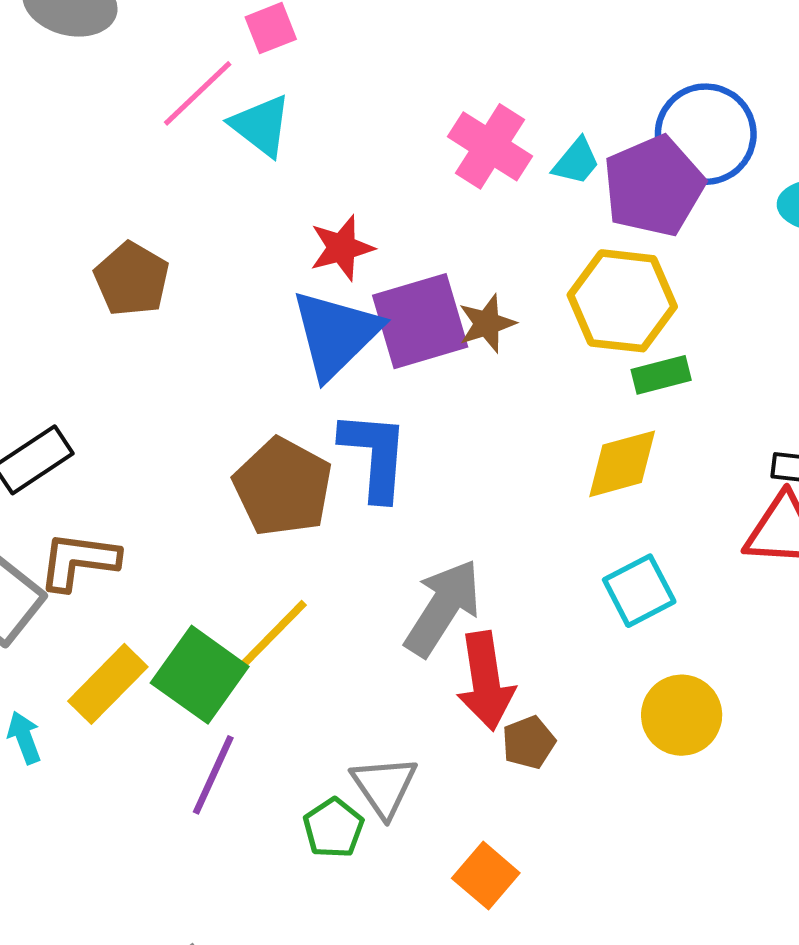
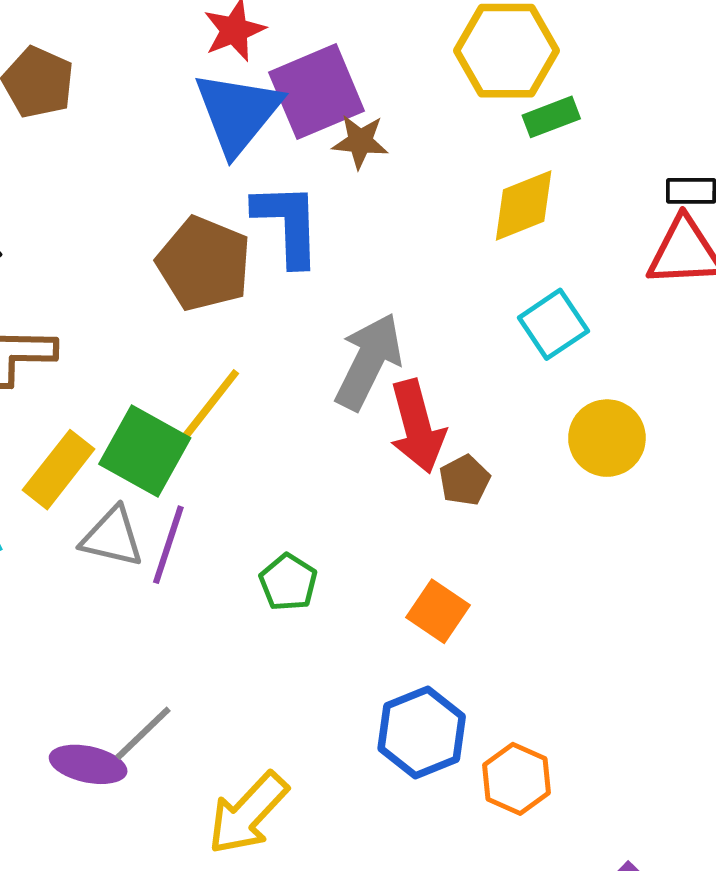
brown star: (487, 324) -> (360, 142), moved, turned 30
gray triangle: (384, 786) -> (112, 537), moved, turned -36

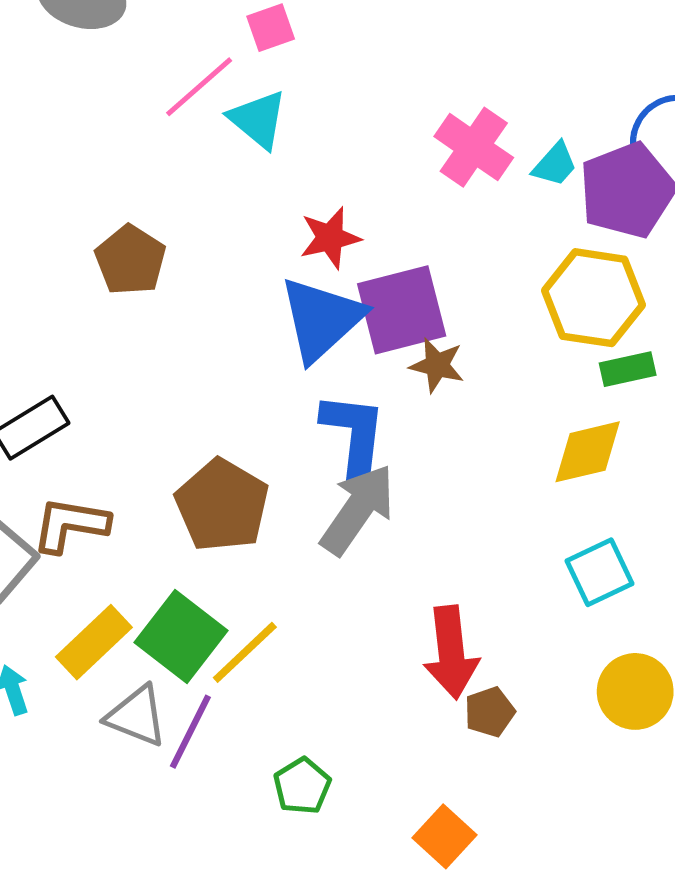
brown pentagon: (204, 264) -> (222, 505), moved
gray arrow: (369, 361) -> (358, 509), moved
yellow line: (211, 404) -> (245, 652), moved

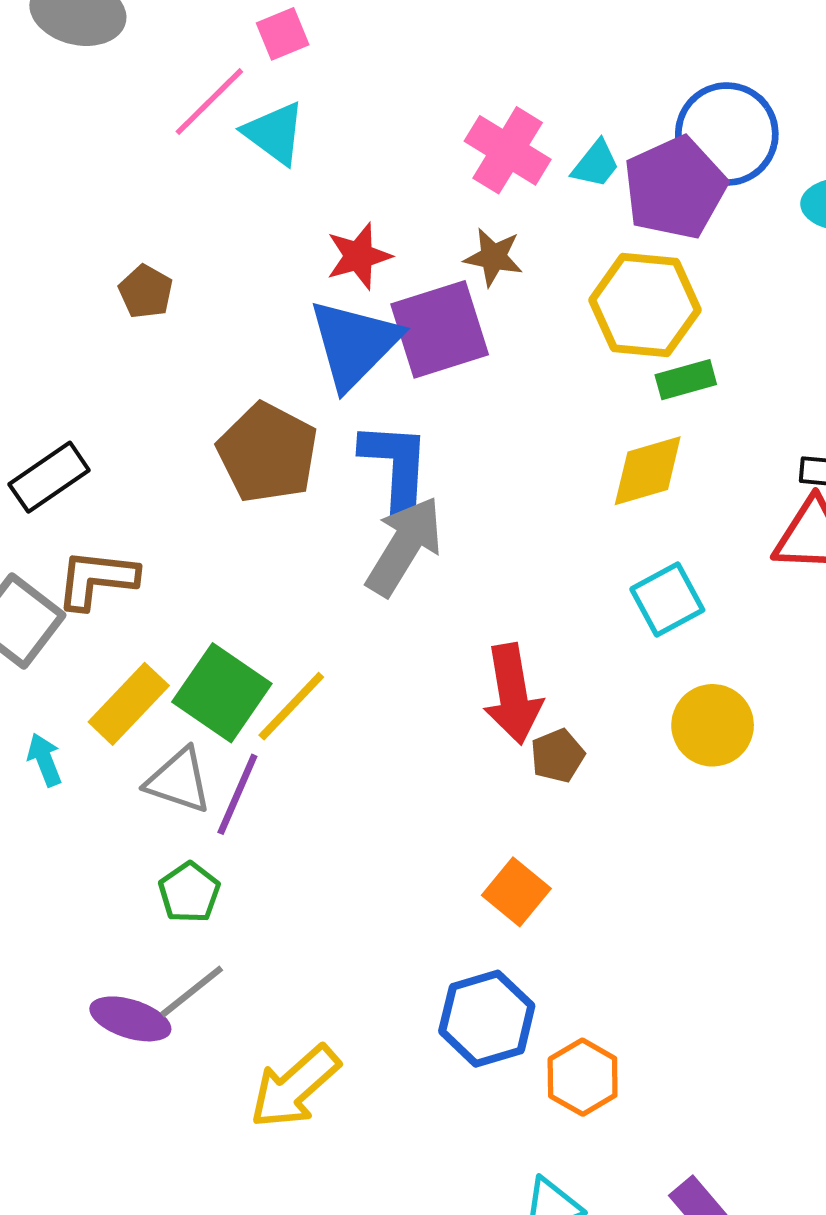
brown pentagon: (130, 260) -> (146, 292), size x0.7
brown star: (437, 365) -> (493, 257), moved
brown pentagon: (222, 505) -> (268, 453), moved
green pentagon: (302, 786) -> (189, 892), moved

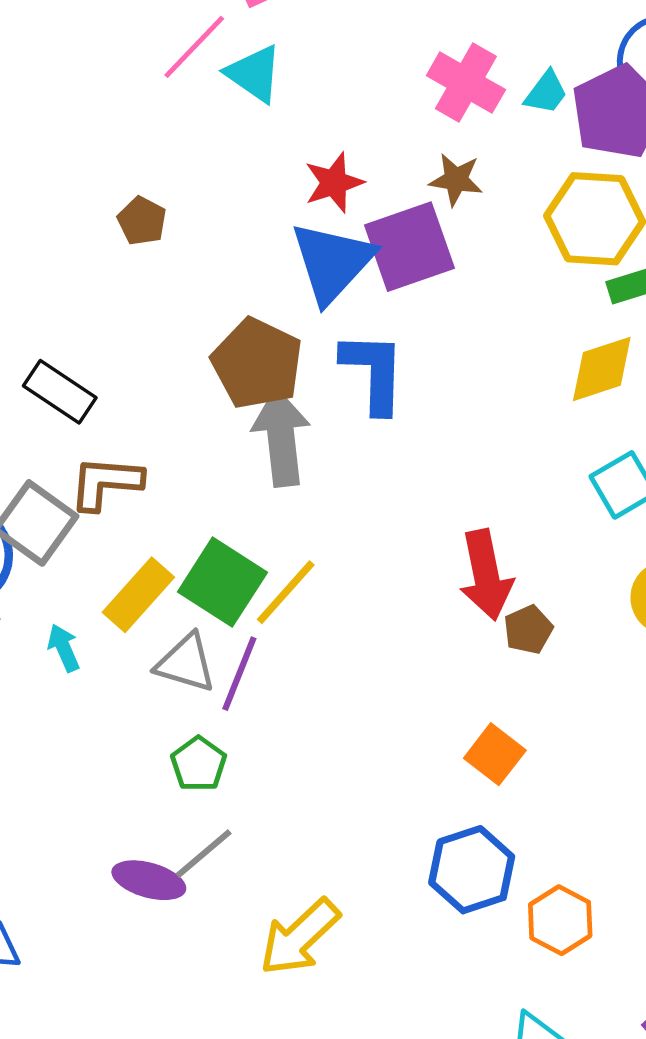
black rectangle: (49, 477) -> (60, 392), turned 70
gray arrow: (404, 546) -> (281, 437), moved, turned -36

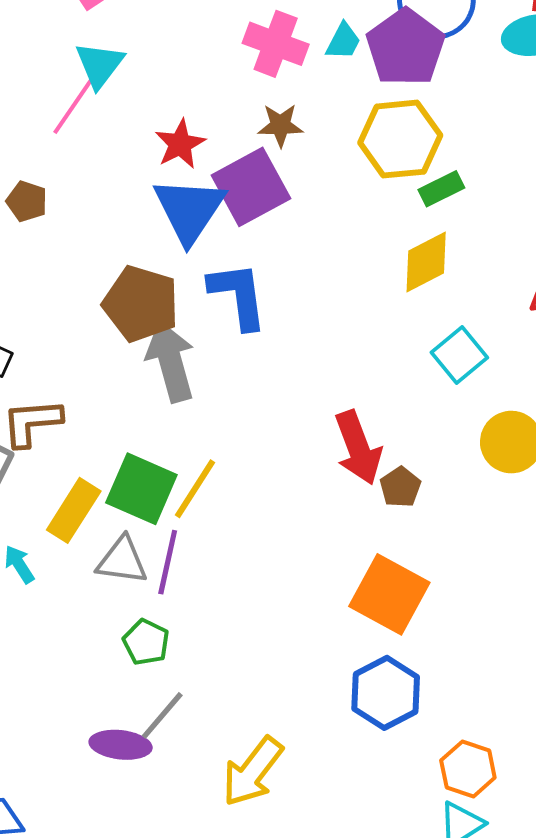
pink line: (194, 47) -> (74, 105), moved
cyan triangle: (254, 74) -> (100, 65), turned 42
orange square: (495, 754) -> (389, 594), size x1.6
orange hexagon: (560, 920) -> (468, 769), moved

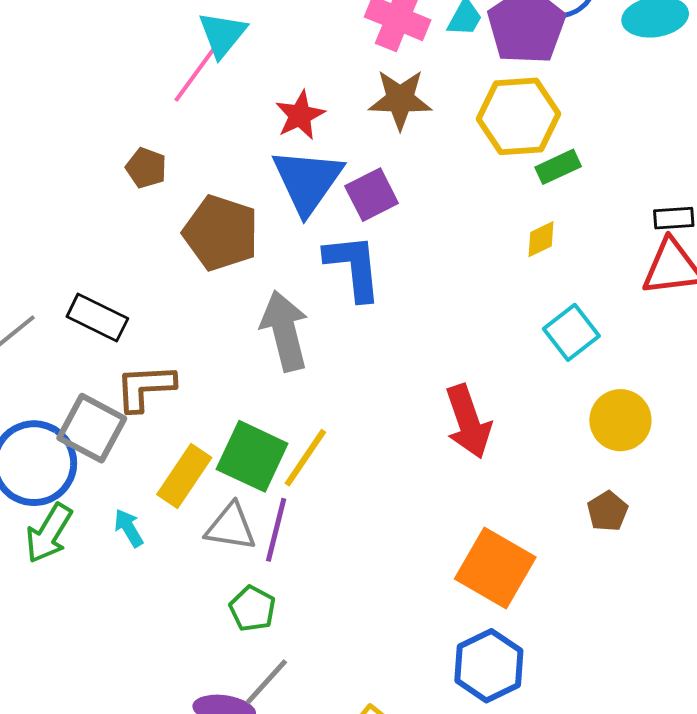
brown star: (280, 125) -> (400, 99), size x1.4
purple square: (251, 187) -> (372, 195), moved, size x0.7
yellow diamond: (426, 262) -> (541, 239), size x0.6
brown pentagon: (141, 304) -> (221, 233), moved
brown pentagon: (400, 487) -> (608, 511), moved

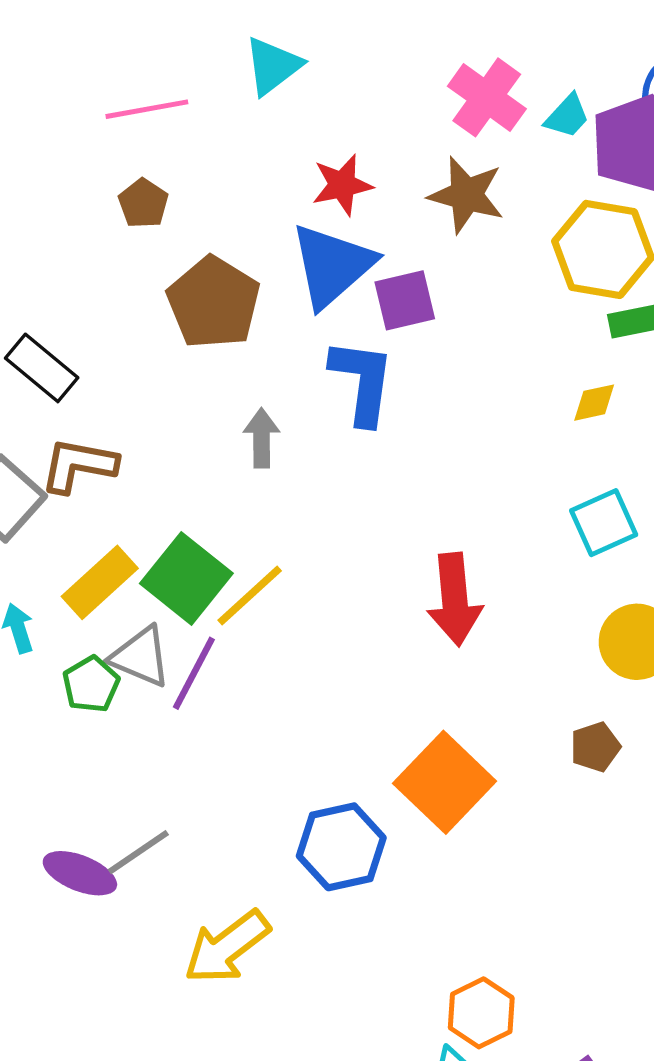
pink line: (196, 73) -> (147, 109), moved, turned 30
gray arrow: (285, 331) -> (262, 438), size x0.6
green pentagon: (252, 609) -> (91, 684), moved
blue hexagon: (489, 666) -> (341, 847), moved

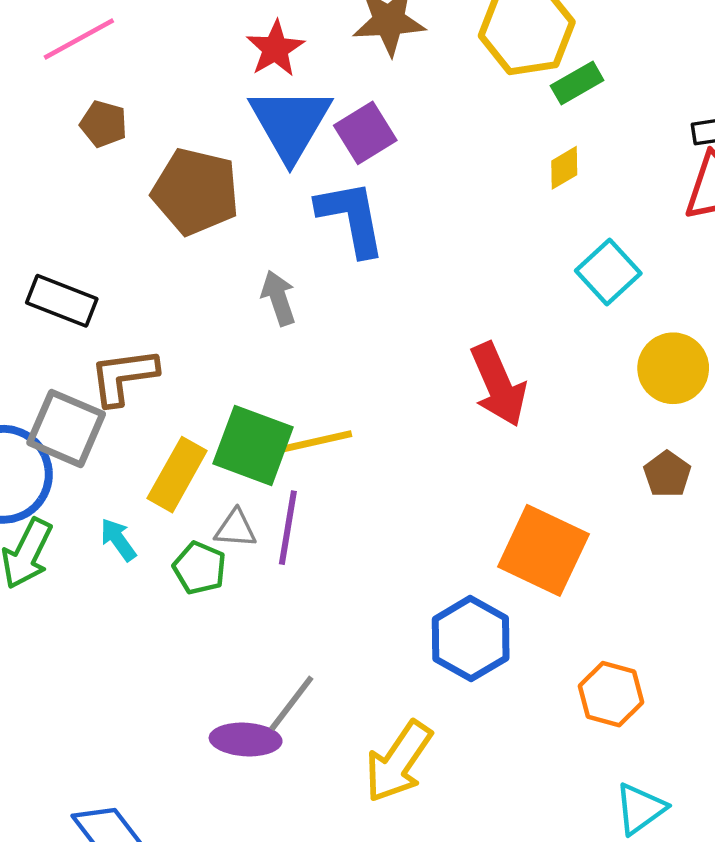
yellow line: (250, 596) -> (314, 442), turned 48
gray triangle: (141, 657) -> (236, 529), size x0.7
orange hexagon: (481, 1013) -> (611, 694), moved

